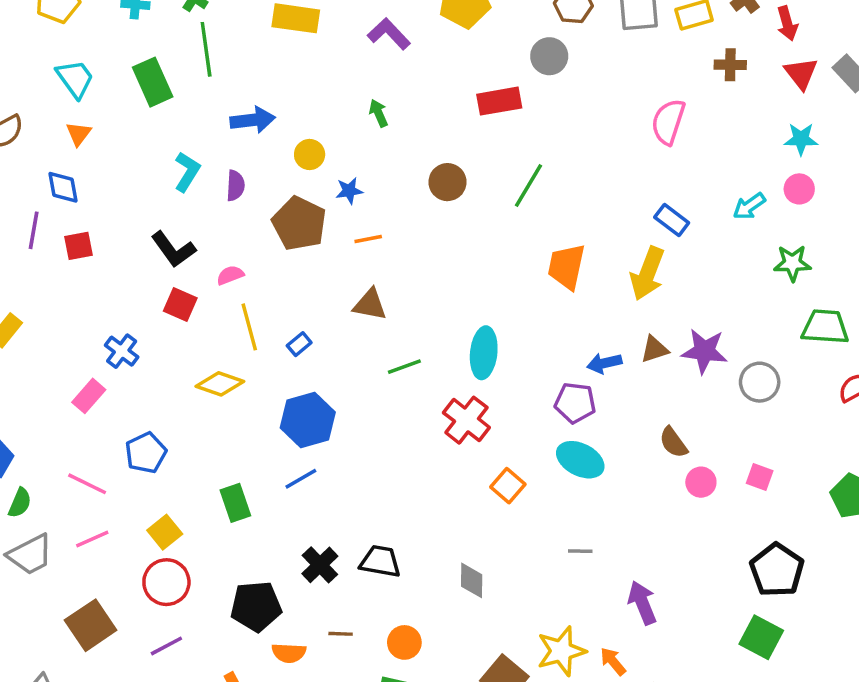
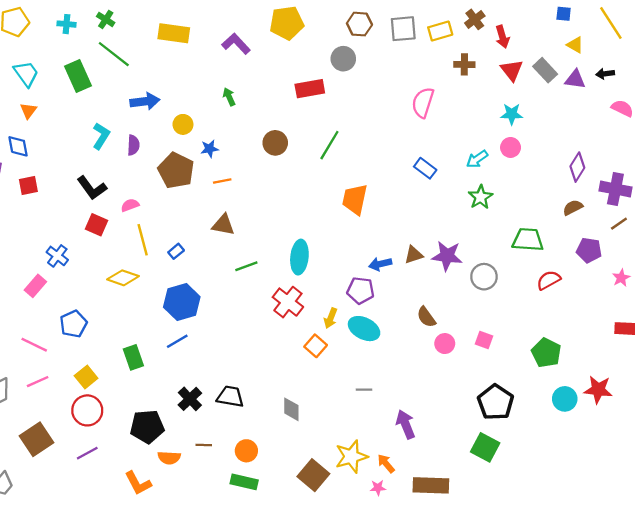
green line: (206, 49) -> (114, 54), turned -44
green star: (792, 263) -> (481, 197), moved, turned -30
yellow arrow: (648, 273) -> (331, 318), moved, size x0.6

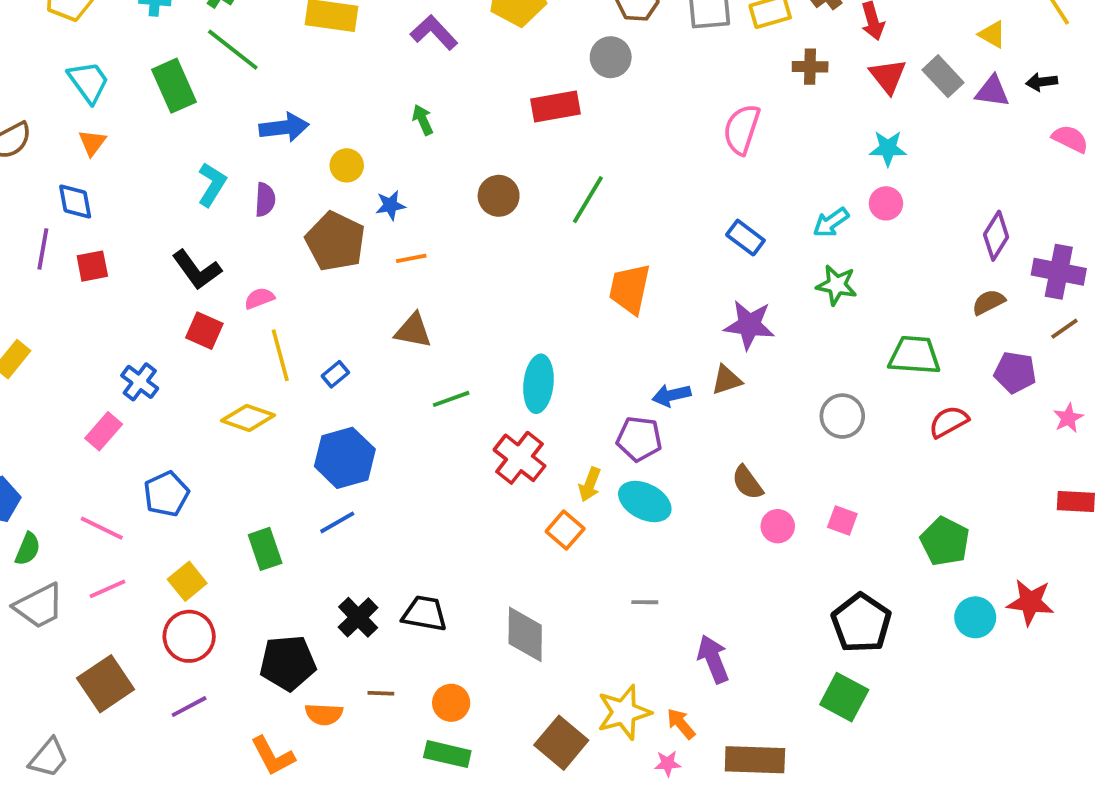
green star: (481, 197) -> (837, 285), turned -30
purple star: (447, 256) -> (749, 325), moved
gray diamond: (291, 409) -> (525, 634), size x1.4

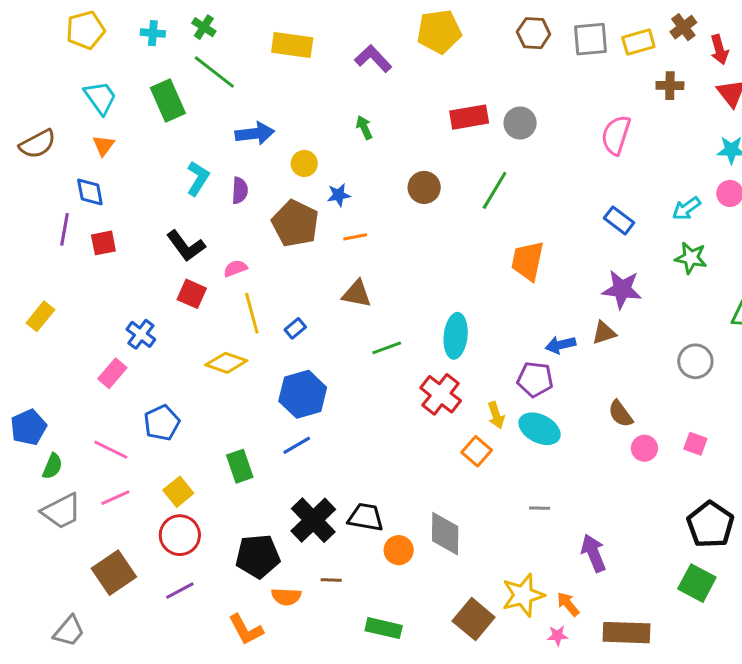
gray circle: (611, 57) -> (520, 123), moved
yellow arrow: (590, 484) -> (496, 415), turned -40
black cross: (358, 617) -> (313, 520), size x1.4
orange circle: (451, 703) -> (399, 550), moved

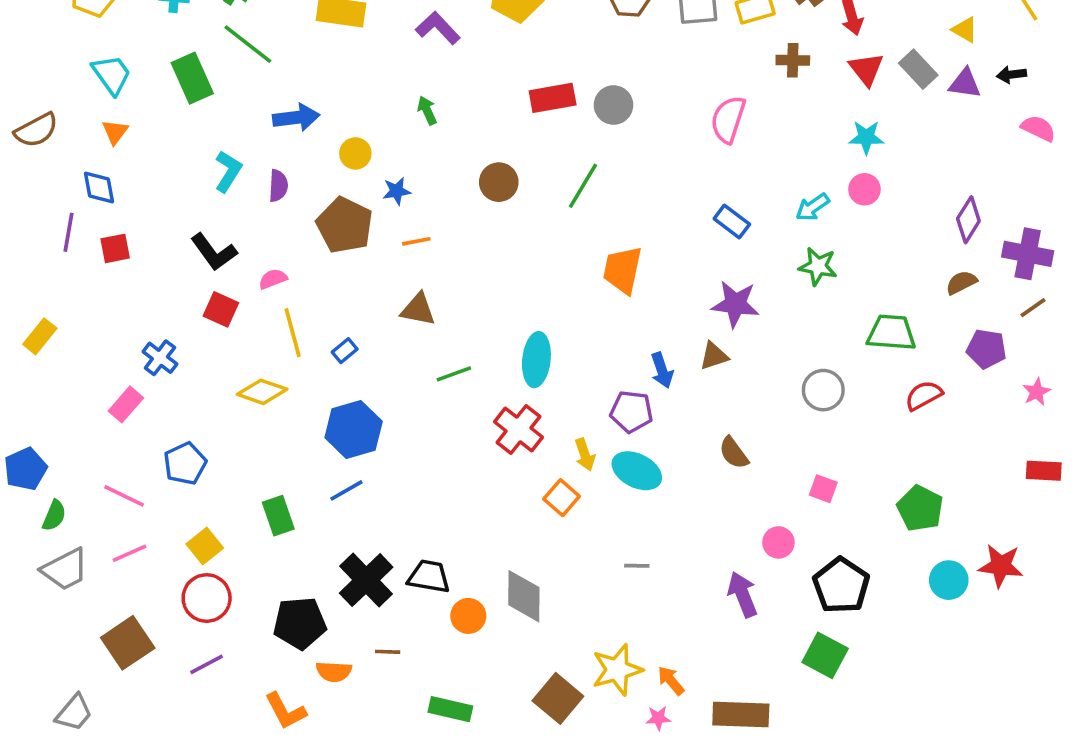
blue arrow: (561, 345) -> (662, 370), turned -96
pink circle: (644, 448) -> (778, 542), moved
purple arrow: (593, 553) -> (743, 594), moved

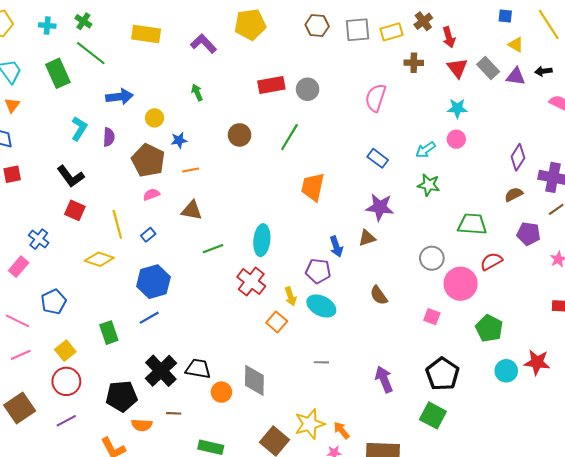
pink semicircle: (273, 279) -> (151, 194), moved
pink circle: (778, 542) -> (461, 284), moved, size x1.8

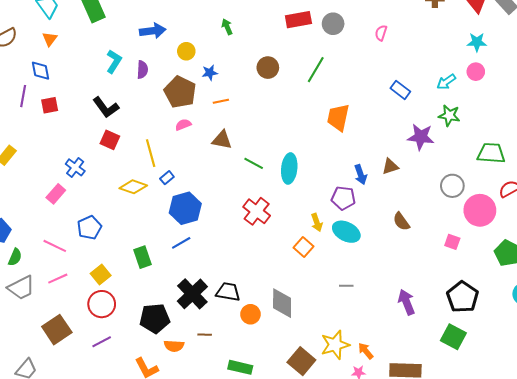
pink semicircle: (376, 98) -> (381, 33), moved, size x0.6
purple star: (380, 207) -> (421, 137), moved
blue rectangle: (148, 235) -> (167, 178), moved
green line: (213, 249) -> (254, 163), moved, turned 48
red cross: (251, 282) -> (257, 211), moved

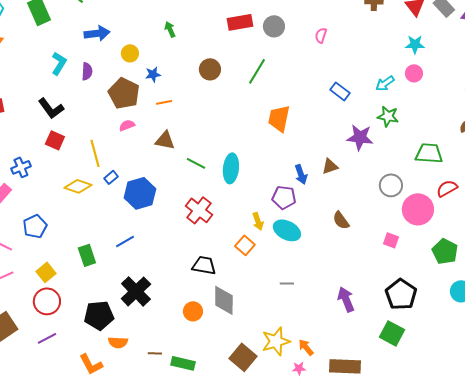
blue cross: (75, 167) -> (21, 167), turned 30
blue hexagon: (185, 208) -> (140, 193), moved
black trapezoid: (228, 292) -> (204, 265), moved
brown line: (205, 335) -> (155, 353), moved

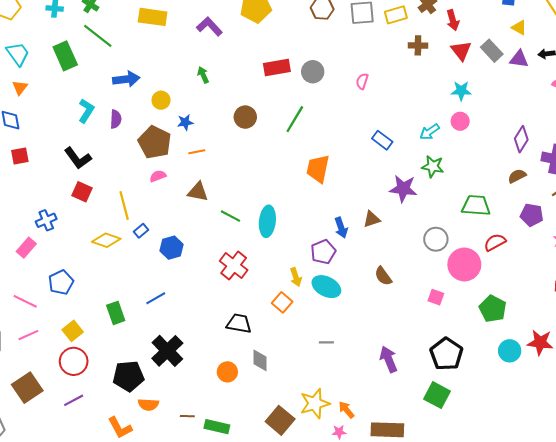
blue hexagon: (140, 193) -> (172, 248), size x0.7
purple pentagon: (284, 197) -> (323, 252), turned -30
gray diamond: (224, 300) -> (260, 360), size x0.7

